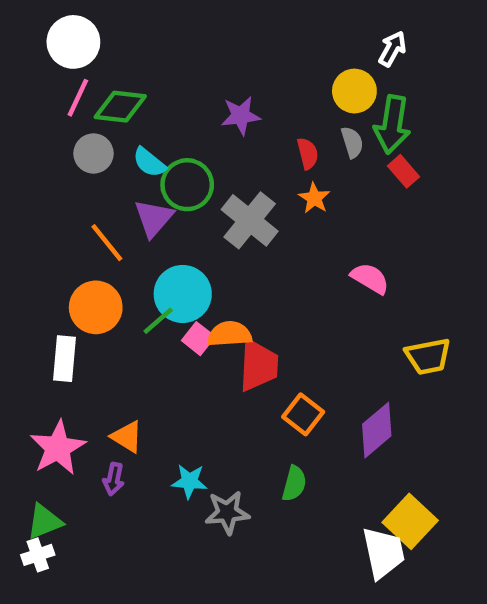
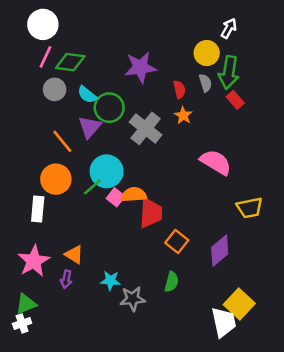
purple star: (241, 116) -> (140, 67), size x1.4
pink semicircle: (370, 278) -> (216, 162), size x1.4

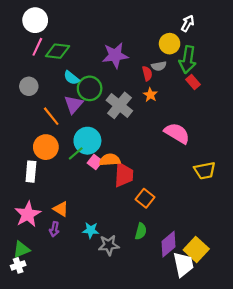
gray semicircle: (205, 83) -> (159, 66), moved, turned 96
gray circle: (55, 89) -> (29, 86), moved
purple diamond: (220, 251) -> (168, 244), moved

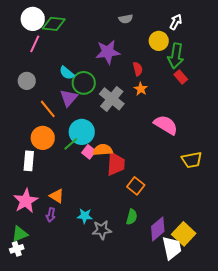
green diamond: (58, 51) -> (54, 24), moved
gray semicircle: (159, 66) -> (126, 19), moved

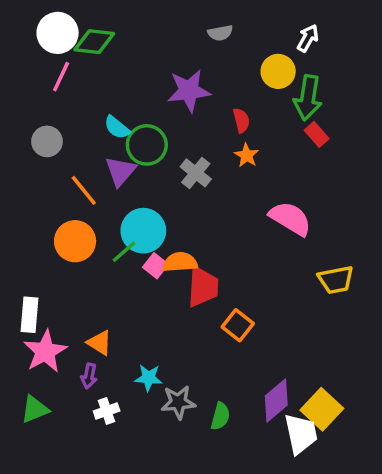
gray cross: (112, 99) -> (196, 173), size x0.7
white rectangle: (29, 161) -> (29, 315), moved
green semicircle: (132, 217) -> (220, 416), moved
white cross: (17, 249) -> (107, 411), moved

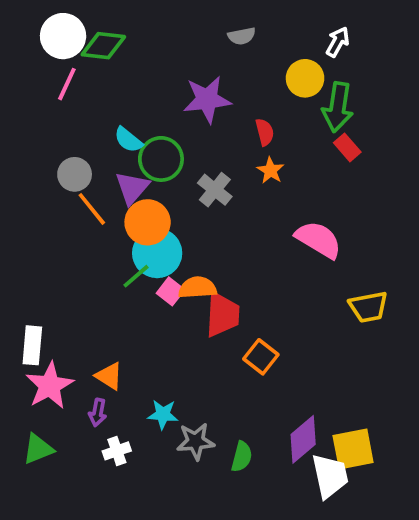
gray circle: (47, 141) -> (75, 174), moved
orange circle: (75, 241) -> (148, 222), moved
yellow square: (322, 409) -> (353, 449), turned 36

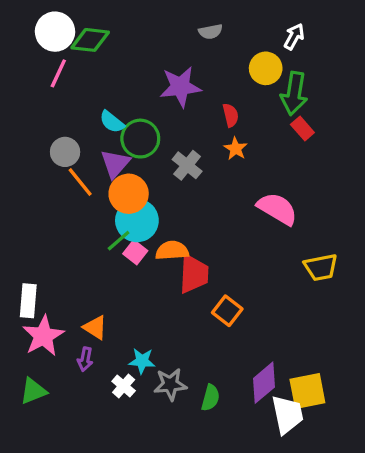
pink square: (171, 291) -> (135, 252), moved
white cross: (117, 451) -> (124, 386), moved, turned -30

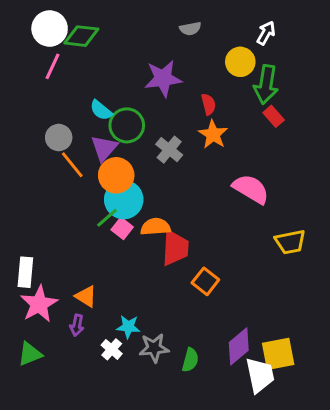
orange star: (236, 149) -> (213, 134), size x1.4

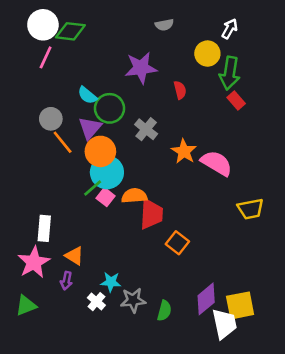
orange star: (213, 134) -> (184, 151), moved
white rectangle: (25, 272) -> (44, 228), moved

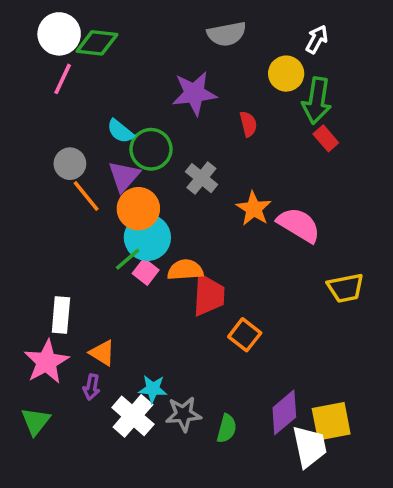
gray semicircle: (164, 25) -> (227, 34), size x1.5
white cross: (96, 302) -> (133, 416), size x1.6
green triangle: (26, 305) -> (36, 421), turned -30

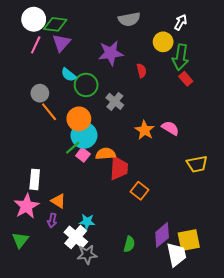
purple triangle: (124, 176) -> (61, 43), moved
orange star: (254, 209) -> (145, 130), moved
pink semicircle: (299, 225) -> (170, 128), size x0.7
gray star: (183, 414) -> (87, 254), moved

